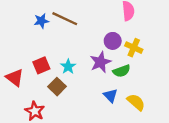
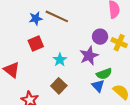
red square: (41, 65) -> (36, 44), moved
green semicircle: (122, 71) -> (104, 74), moved
brown square: (57, 87) -> (59, 86), moved

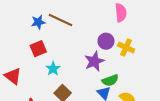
cyan star: (60, 60) -> (53, 69), moved

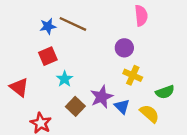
yellow cross: (126, 48) -> (133, 75), moved
purple star: (94, 61) -> (102, 97), moved
green semicircle: (110, 80) -> (165, 92), moved

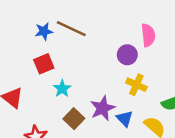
pink semicircle: (141, 16) -> (148, 35), moved

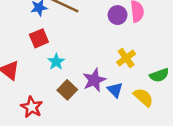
purple circle: (127, 55) -> (118, 15), moved
yellow cross: (136, 85) -> (126, 58), turned 30

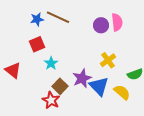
blue triangle: (115, 90) -> (99, 86), size x1.5
red star: (32, 107) -> (51, 100), moved

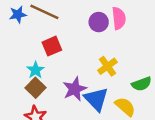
red square: (37, 44) -> (52, 46), moved
brown square: (60, 86) -> (36, 88), moved

